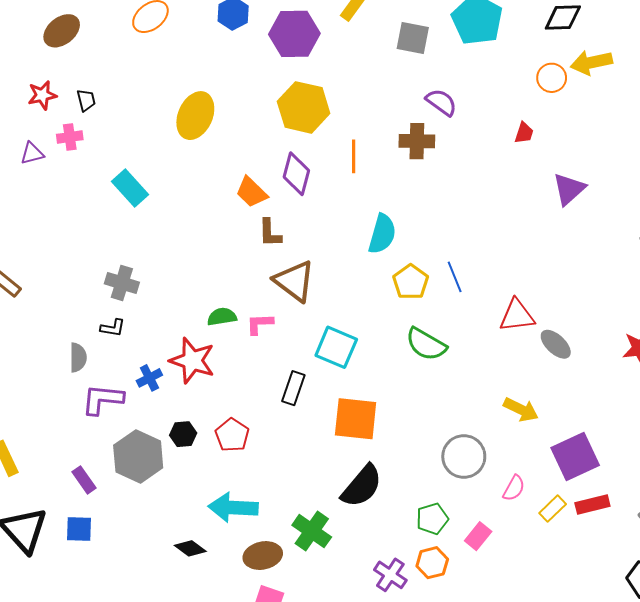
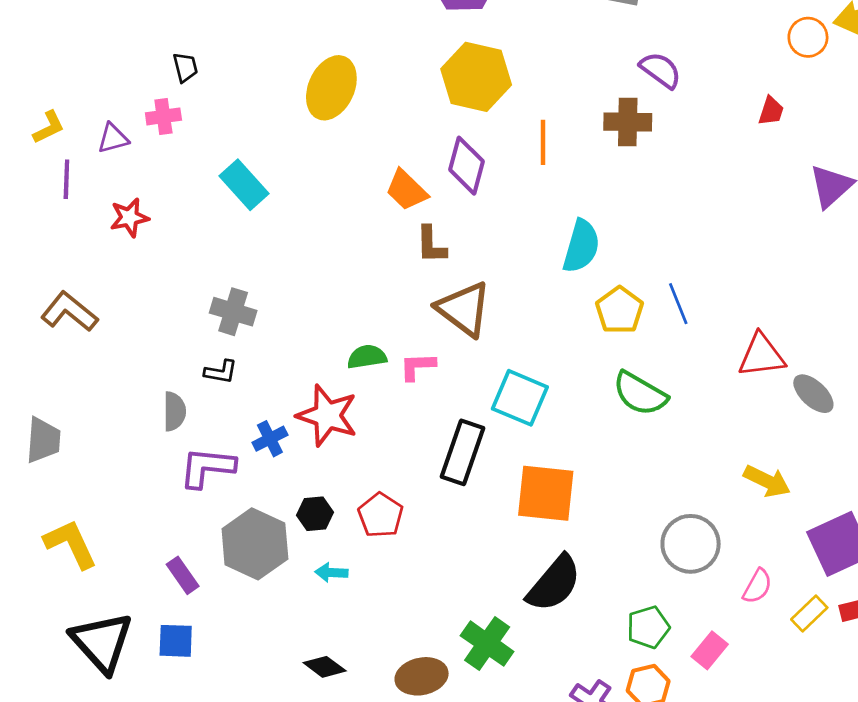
red star: (42, 95) -> (129, 218), moved
black rectangle: (293, 388) -> (462, 452), size x1.4
cyan arrow: (233, 508) -> (331, 573), moved, size x0.5

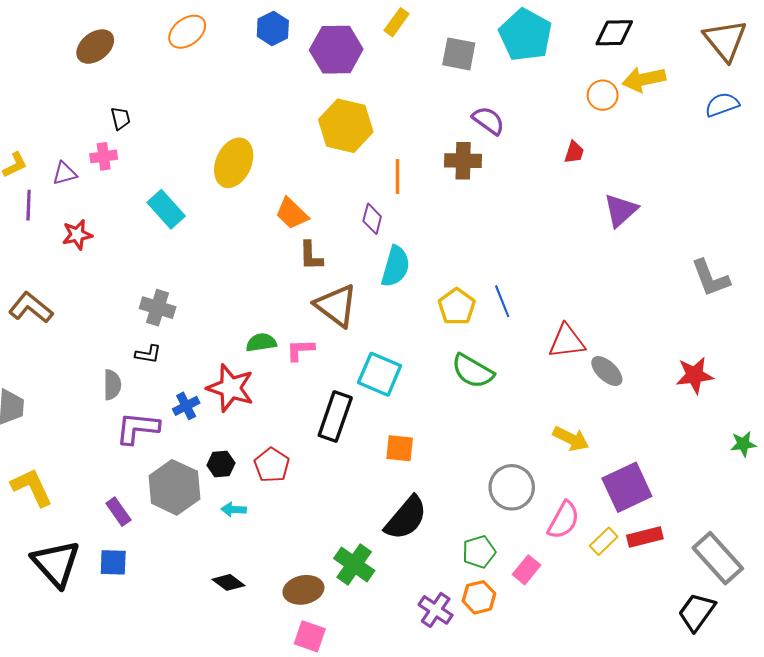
yellow ellipse: (331, 88) -> (234, 163), moved
purple diamond: (467, 166) -> (372, 219), moved, size x0.7
cyan semicircle: (581, 246) -> (395, 266), moved
orange square: (546, 493) -> (400, 448), size x0.6
pink semicircle: (757, 586) -> (563, 520), size x1.4

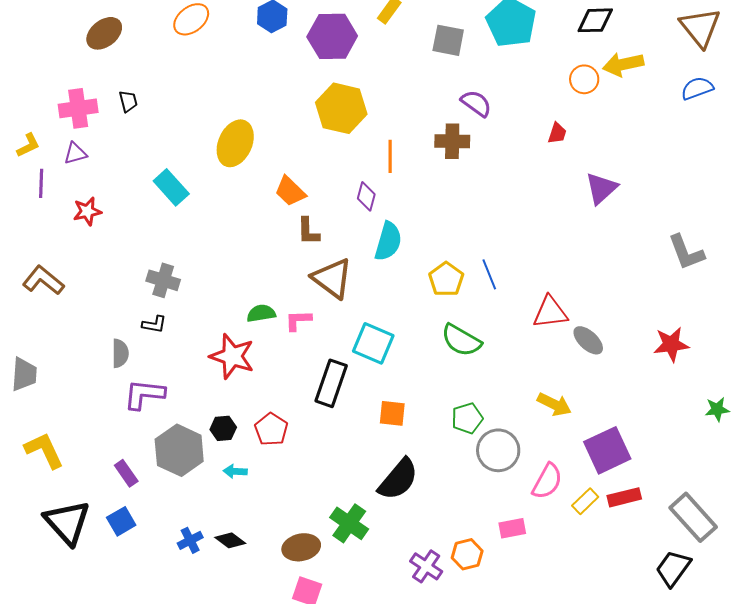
pink cross: (104, 156) -> (78, 108), moved, size x1.5
blue cross: (186, 406) -> (190, 540), moved
green pentagon: (479, 552) -> (467, 418), moved
blue square: (113, 562) -> (121, 521), turned -32
pink rectangle: (526, 570) -> (512, 528), turned 40

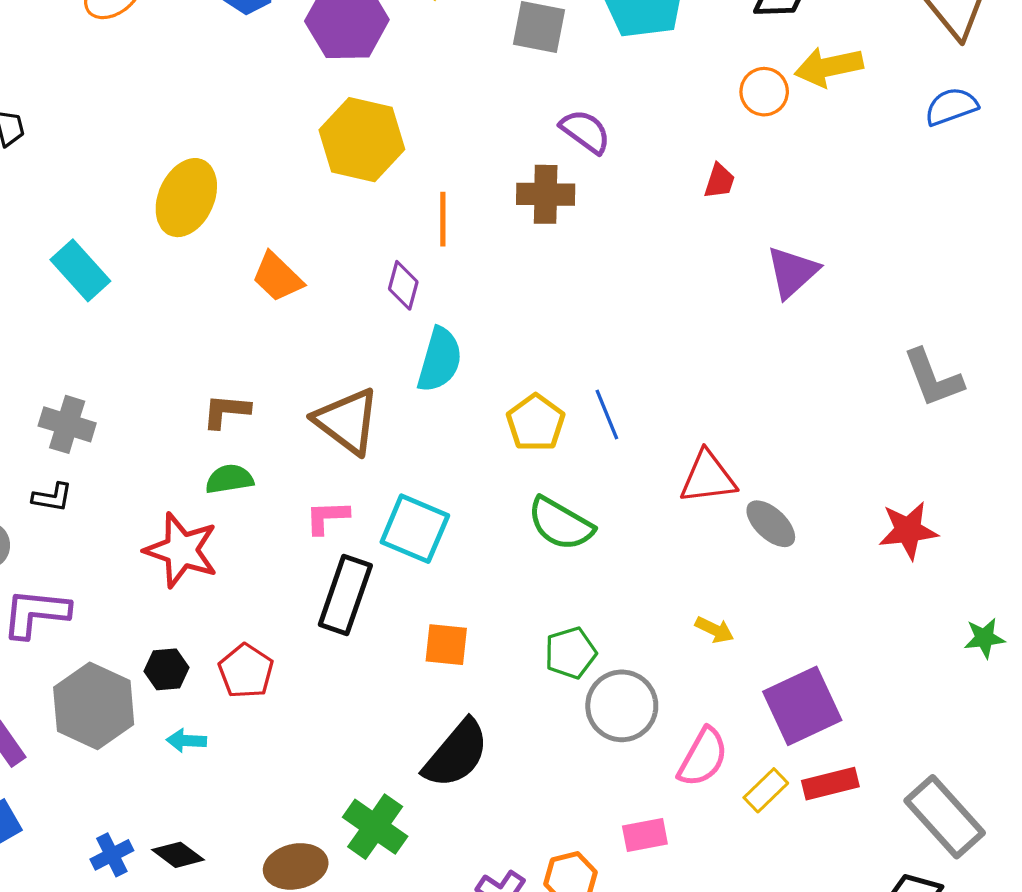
brown L-shape: (308, 231) -> (226, 411), moved, turned 96
pink L-shape: (298, 320) -> (327, 517), moved
yellow arrow: (554, 404) -> (714, 630), size x0.7

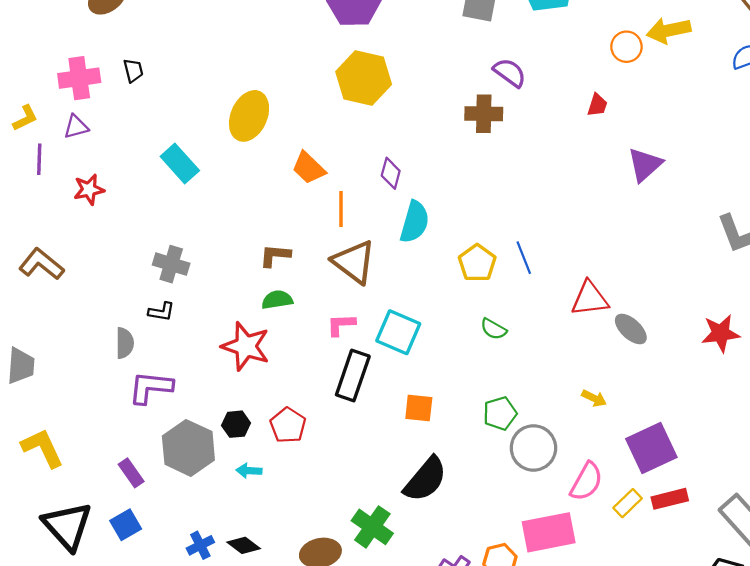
orange line: (443, 219) -> (341, 209), moved
green semicircle: (561, 524) -> (493, 329), size x0.6
pink rectangle: (645, 835) -> (549, 532), size x1.8

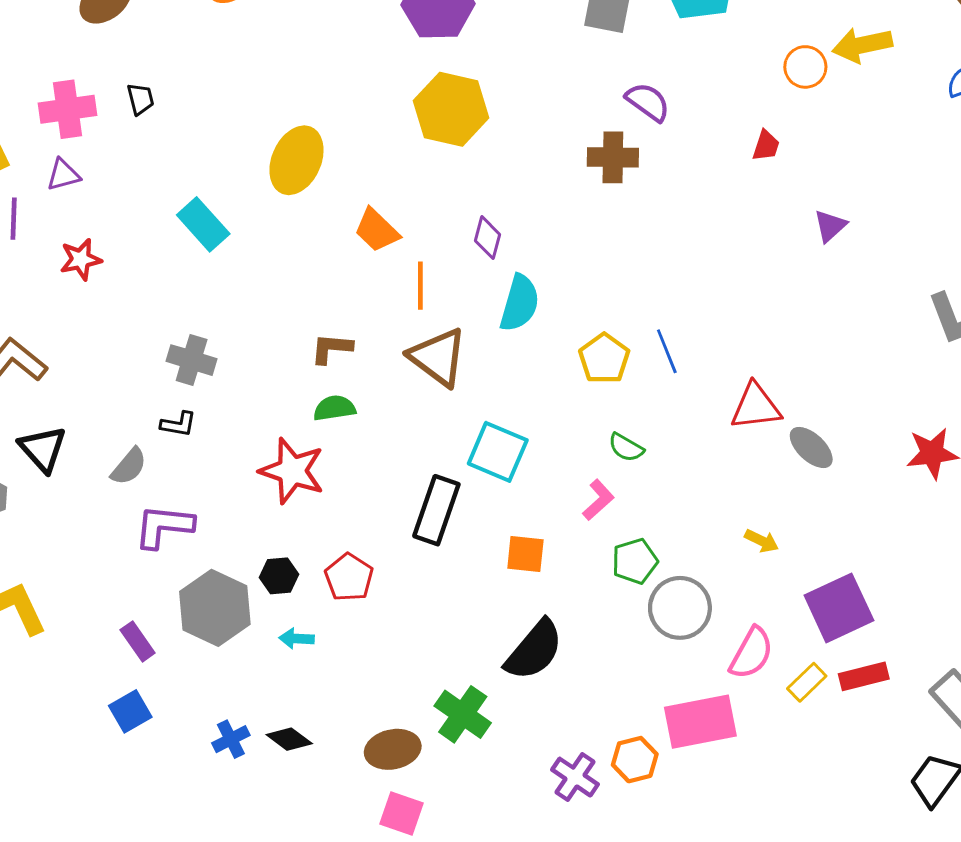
purple triangle: (645, 165) -> (830, 226), size x0.7
pink L-shape: (341, 325) -> (598, 500), moved, turned 140
gray semicircle: (125, 343) -> (129, 466), turned 40
black triangle: (67, 526) -> (43, 449), moved, size x0.7

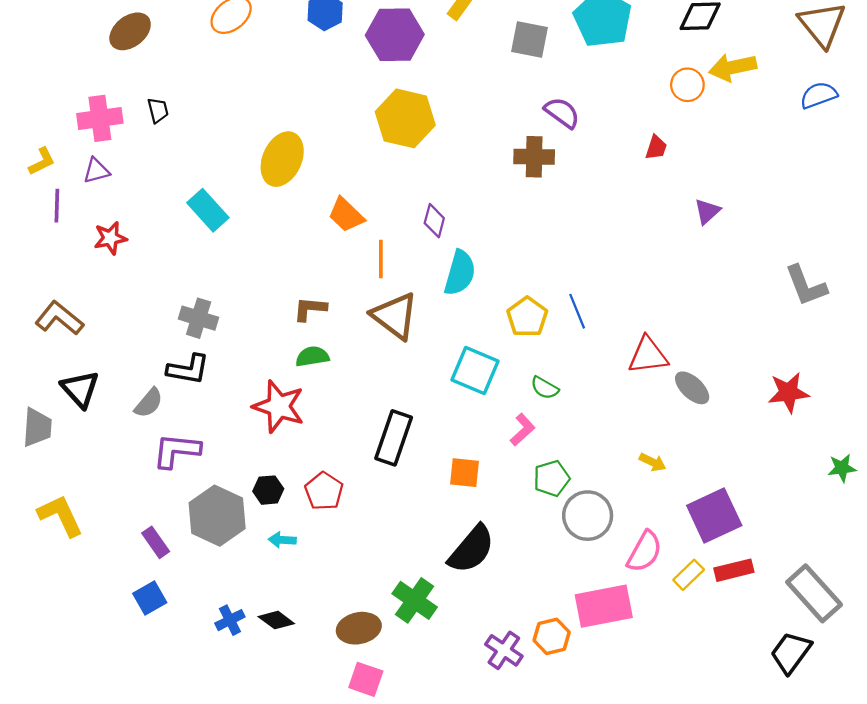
black L-shape: (178, 424) -> (188, 369), size x1.5
cyan square: (498, 452) -> (475, 370), moved

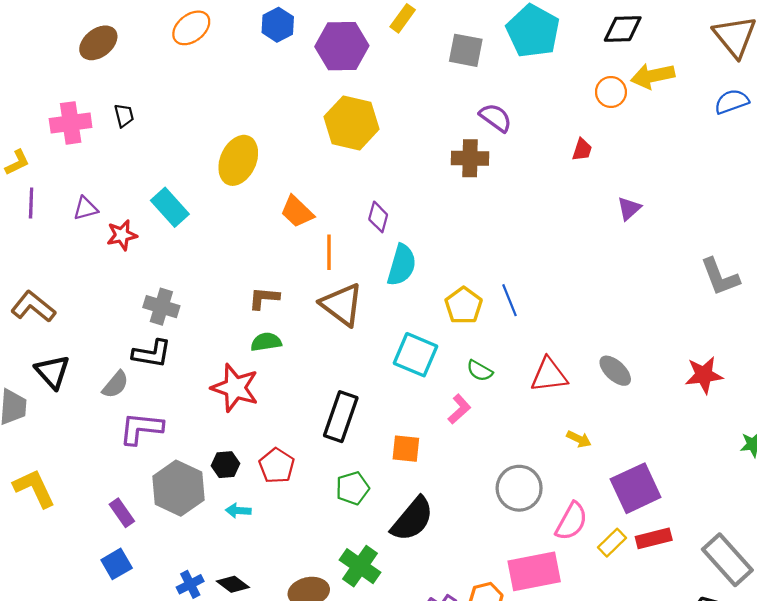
purple triangle: (96, 171) -> (86, 208), moved
red star: (110, 238) -> (122, 235), moved
red triangle: (648, 355) -> (549, 375), moved
green pentagon: (552, 478) -> (353, 488), moved

